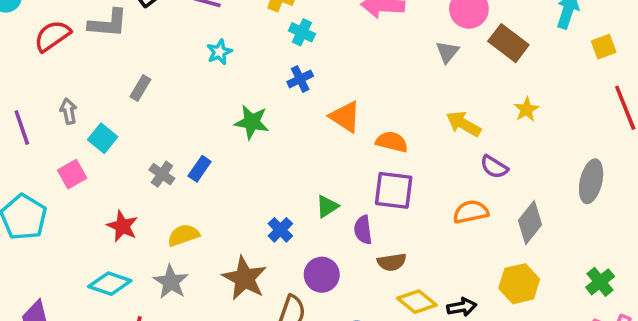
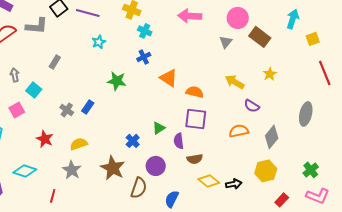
cyan diamond: (110, 284) -> (25, 171), moved

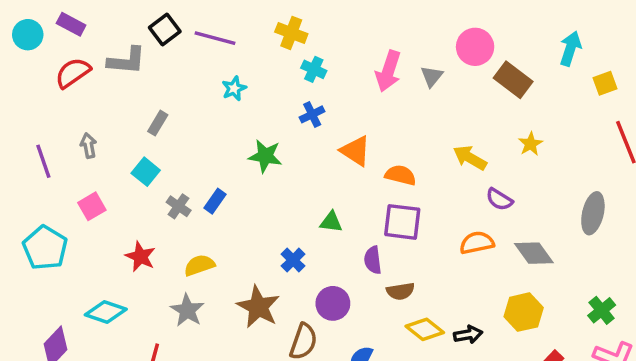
pink arrow: (190, 16) -> (388, 71), moved, turned -75
gray triangle: (226, 42) -> (432, 76), moved
cyan square: (34, 90) -> (146, 172), moved
green triangle: (159, 128) -> (331, 222), moved, turned 40
gray diamond: (272, 137) -> (534, 253), turned -75

